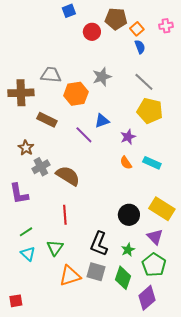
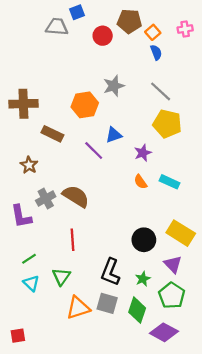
gray trapezoid: (51, 75) -> (57, 27), moved
gray cross: (41, 167) -> (46, 199), moved
purple diamond: (147, 298) -> (164, 332), turned 70

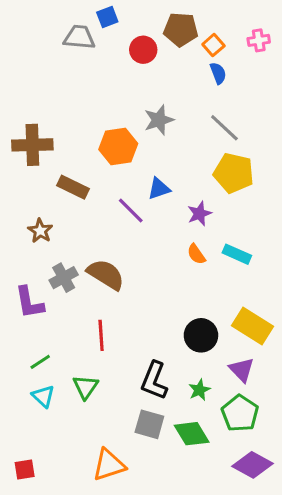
orange triangle: (78, 308) -> (109, 465), moved
green diamond: (137, 310) -> (192, 434), turned -50
purple diamond: (164, 332) -> (252, 465), moved

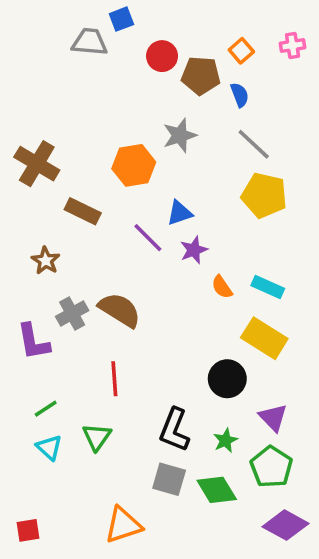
brown pentagon: (181, 29) -> (201, 75), moved
blue semicircle: (218, 73) -> (240, 95), moved
brown cross: (32, 145) -> (37, 164), turned 33
purple star: (199, 214) -> (194, 250), moved
yellow rectangle: (252, 326) -> (264, 338), moved

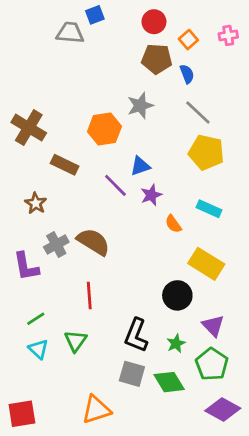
red circle: (162, 56) -> (154, 22), moved
cyan rectangle: (268, 287) -> (209, 209), moved
red square: (28, 530) -> (22, 414), size x1.5

